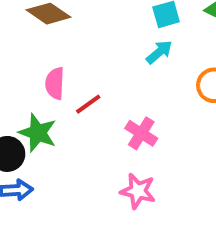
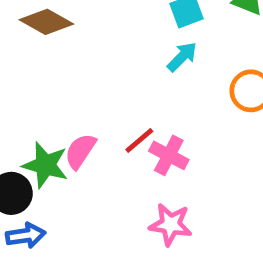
pink semicircle: (55, 83) -> (80, 151), moved, turned 36
red line: (88, 104) -> (139, 140), moved

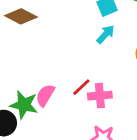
pink cross: (169, 155) -> (100, 96), turned -30

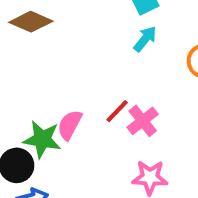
pink cross: (100, 96) -> (143, 121), turned -30

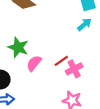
green star: (42, 139) -> (18, 47), moved

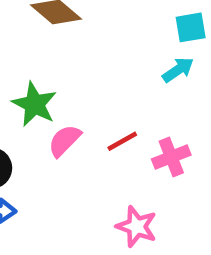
pink cross: (74, 69) -> (171, 157), moved

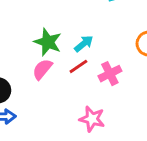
cyan arrow: (178, 70) -> (84, 44), moved
green star: (35, 104) -> (48, 42), moved

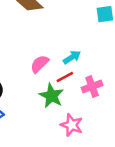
green star: (48, 42) -> (51, 96), moved
pink semicircle: (42, 69) -> (40, 64), moved

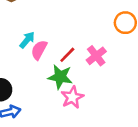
cyan arrow: (72, 57) -> (27, 40), moved
pink star: (72, 125) -> (72, 97), moved, turned -30

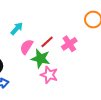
pink semicircle: (39, 50) -> (26, 47), moved
pink star: (72, 97) -> (49, 75), turned -30

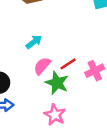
pink star: (49, 75) -> (55, 115), moved

